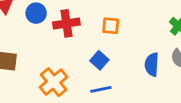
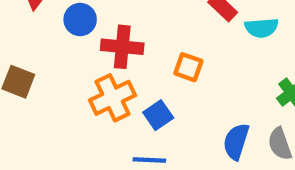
orange cross: (54, 82) -> (112, 98), moved

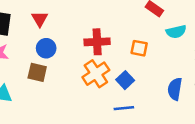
blue circle: (80, 20) -> (46, 48), moved
cyan semicircle: (262, 28) -> (176, 32), moved

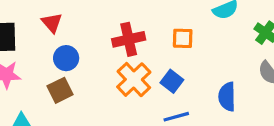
brown square: (37, 72) -> (60, 90), turned -30
blue semicircle: (175, 89) -> (227, 97), moved

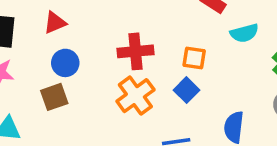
red triangle: (52, 23) -> (55, 23), turned 40
blue square: (172, 81) -> (186, 90), moved

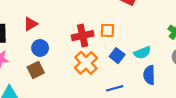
cyan semicircle: (244, 33) -> (142, 53), moved
orange square: (194, 58) -> (107, 30), moved

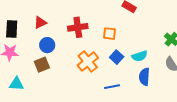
red cross: (83, 36) -> (78, 27), moved

